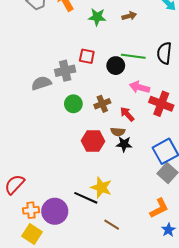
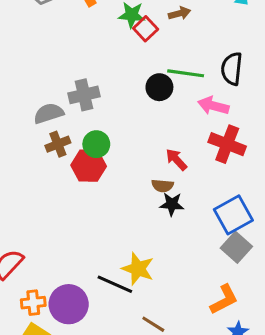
red square: (87, 56) -> (146, 29), moved, turned 35
pink arrow: (140, 87) -> (213, 106), moved
brown cross: (102, 104) -> (58, 144), moved
red hexagon: (93, 141) -> (89, 166), moved

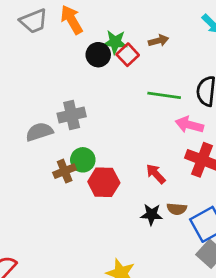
black circle: (159, 87) -> (98, 55), moved
brown cross: (58, 144) -> (65, 171), moved
red hexagon: (89, 166) -> (104, 182), moved
brown semicircle: (162, 186) -> (177, 209), moved

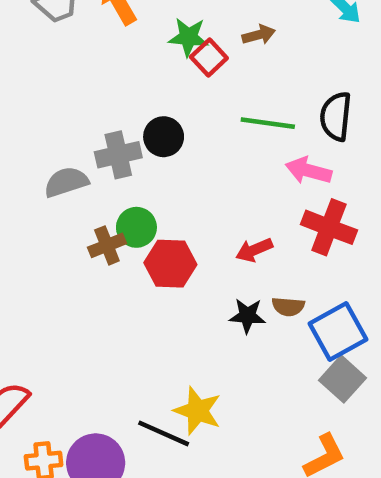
black circle: (98, 55) -> (164, 137), moved
red arrow: (156, 174) -> (254, 250), turned -70

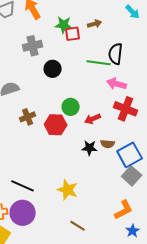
red square: (209, 57) -> (73, 34), turned 35
black semicircle: (336, 116) -> (116, 54), moved
gray cross: (118, 155) -> (33, 46), moved
green circle: (136, 227) -> (71, 107), moved
black line: (164, 433) -> (23, 186), moved

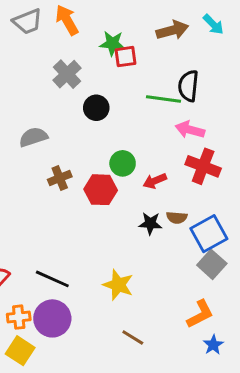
brown arrow: (95, 24) -> (172, 30), moved, size x1.5
gray cross: (33, 46) -> (67, 74), turned -30

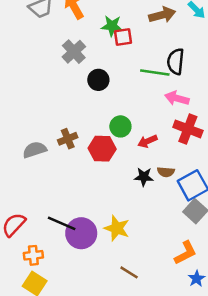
gray semicircle: (33, 137) -> (35, 150), moved
purple circle: (52, 318) -> (81, 233), moved

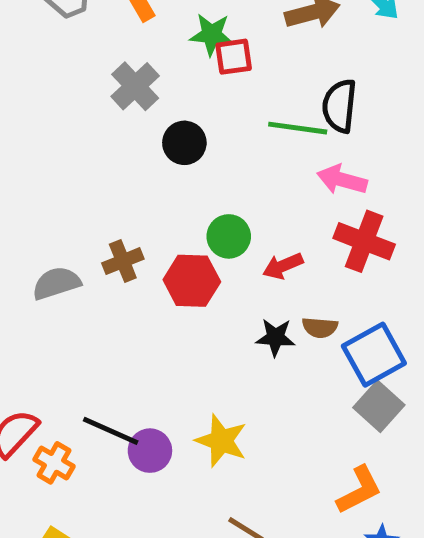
purple circle: (81, 233) -> (150, 451), size x0.7
orange cross: (33, 255) -> (54, 463), moved, turned 36

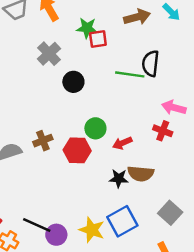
pink arrow: (342, 180) -> (174, 108), moved
red cross: (364, 241) -> (163, 131), size x0.7
brown semicircle: (320, 327) -> (141, 174), size x1.5
blue square: (374, 355) -> (122, 221), moved

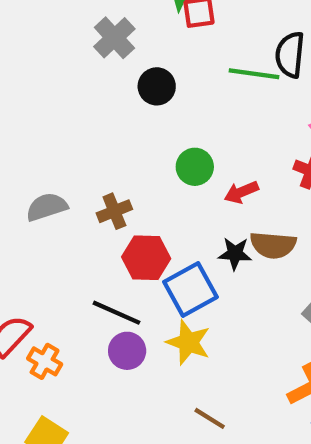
brown cross: (43, 141) -> (114, 211), moved
red hexagon: (77, 150) -> (146, 258), moved
blue square: (122, 221) -> (191, 289), moved
black line: (37, 225) -> (117, 313), moved

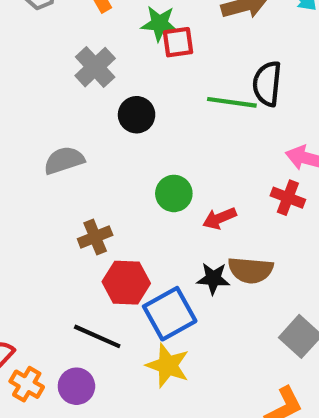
gray semicircle: (47, 207) -> (64, 160), moved
purple circle: (127, 351) -> (76, 386), moved

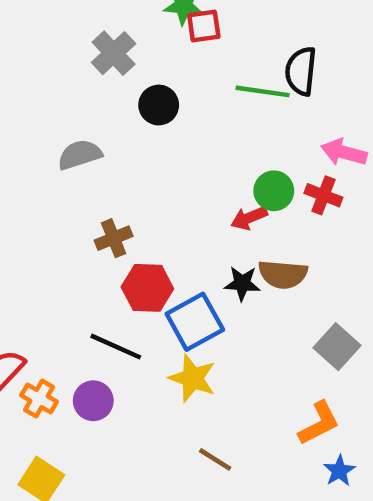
green circle: (174, 193) -> (274, 191), moved

